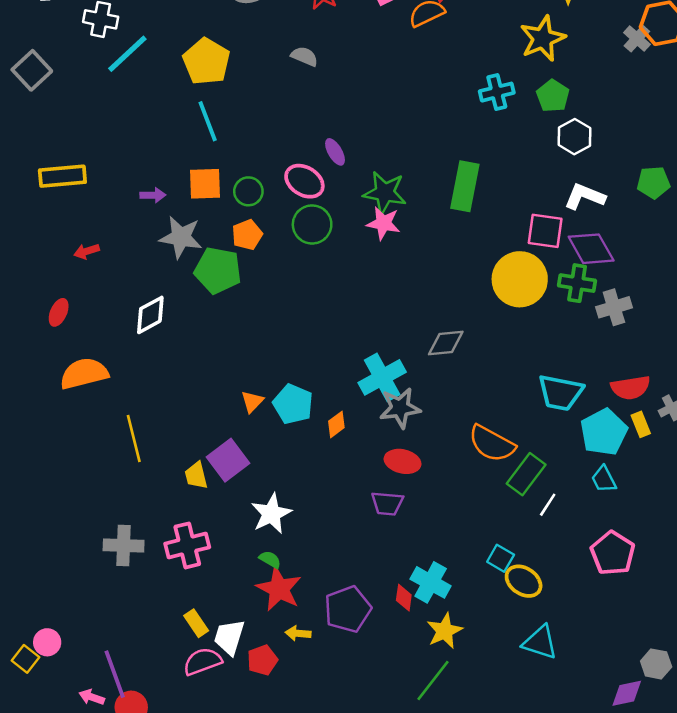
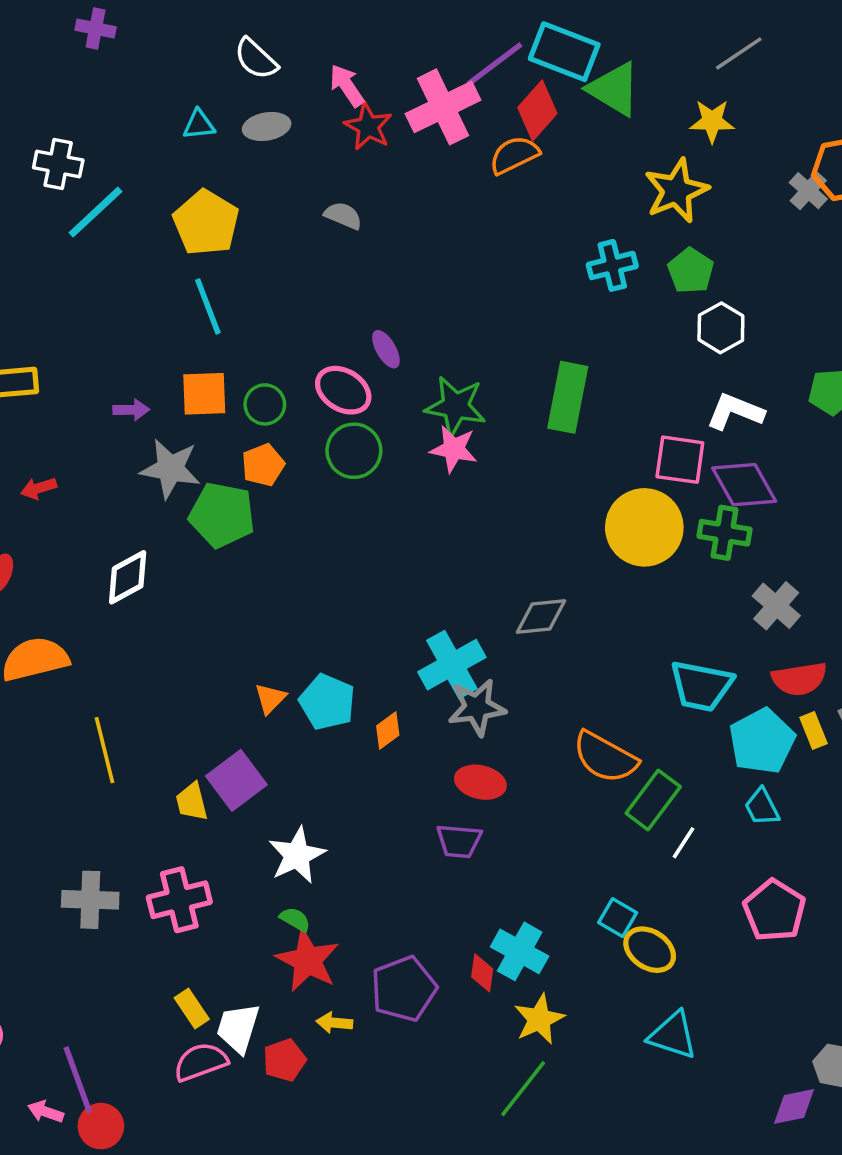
gray cross: (614, 307) -> (776, 606), moved, turned -32

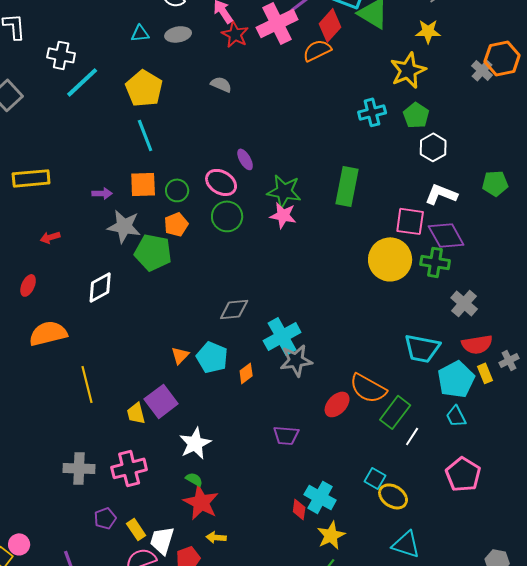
gray diamond: (541, 616) -> (234, 309), moved
red ellipse: (480, 782) -> (337, 404), moved, turned -60
purple pentagon: (404, 989) -> (105, 518), moved, size x0.6

